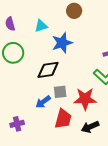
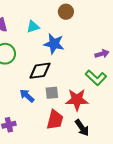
blue star: (62, 43) -> (54, 44), turned 30
blue arrow: (43, 102) -> (27, 96), moved, turned 77
black arrow: (90, 127) -> (82, 128), turned -102

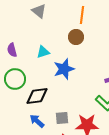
blue star: (54, 44) -> (64, 69), turned -30
black diamond: (40, 71) -> (37, 96), moved

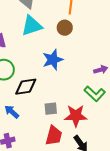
cyan triangle: (43, 52) -> (32, 26), moved, size x1.6
blue arrow: (37, 121) -> (12, 112), moved

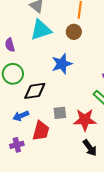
blue arrow: (12, 112) -> (21, 116), turned -63
red trapezoid: (54, 136) -> (41, 131), moved

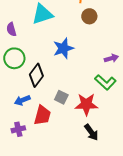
brown circle: (74, 32) -> (89, 16), moved
black diamond: (35, 91) -> (36, 75), turned -45
gray square: (60, 113) -> (61, 97), turned 32

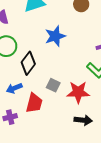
black arrow: (91, 132) -> (83, 120), turned -48

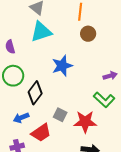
red trapezoid: (34, 103) -> (41, 133), turned 40

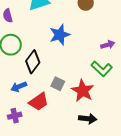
red star: (85, 122) -> (83, 91), turned 30

